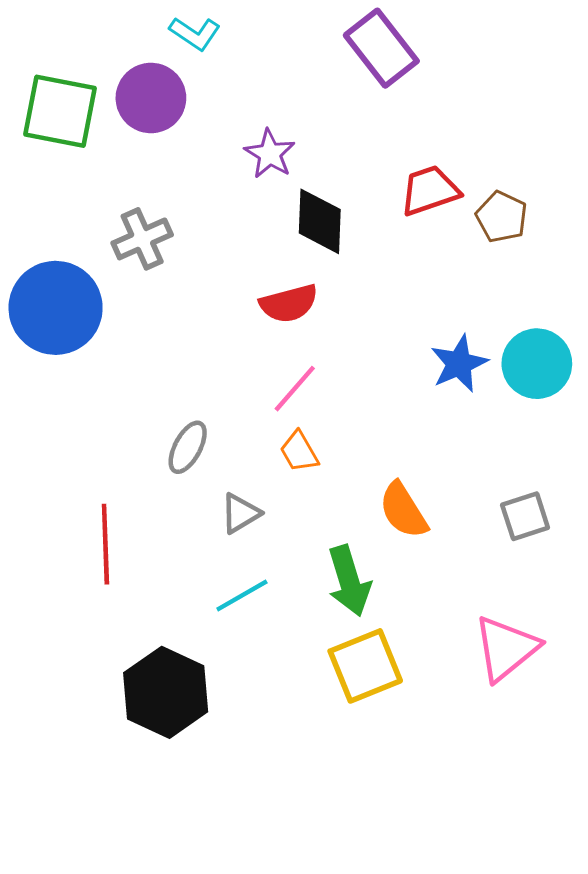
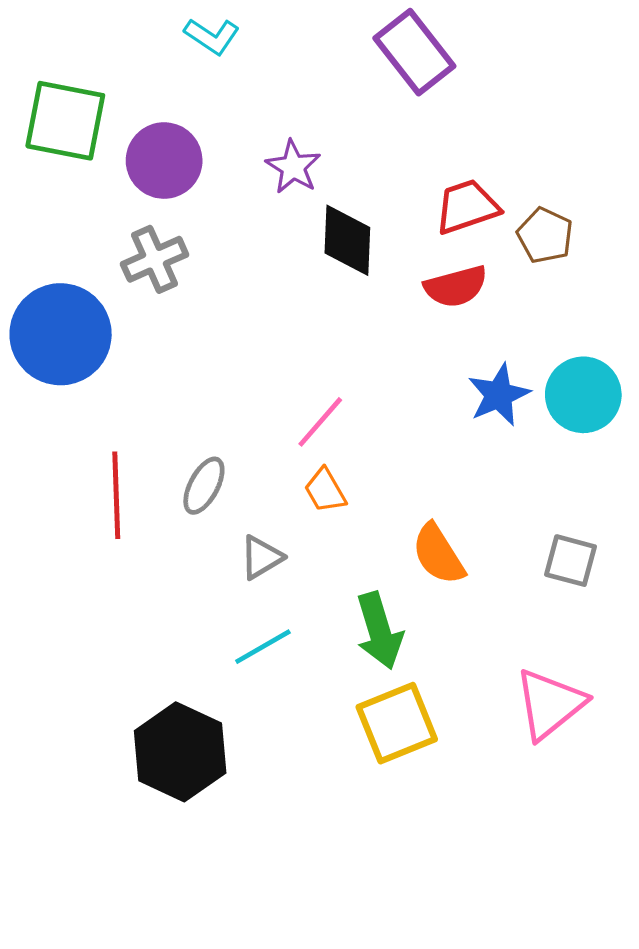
purple circle: (151, 98) -> (164, 161), moved
red semicircle: (289, 303) -> (456, 286), moved
gray square: (525, 516) -> (571, 561), turned 33
red line: (105, 544) -> (116, 495), moved

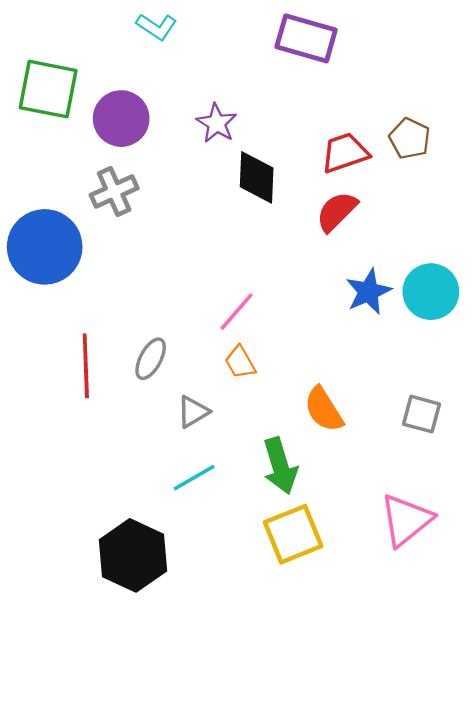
purple rectangle: (414, 52) -> (306, 38), turned -36
brown pentagon: (545, 235) -> (410, 139), moved
red semicircle: (456, 286) -> (337, 212), turned 150

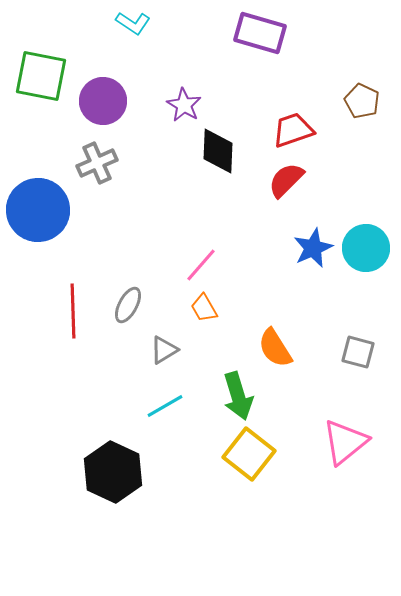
brown pentagon: (410, 139) -> (362, 101), moved
yellow square: (293, 534) -> (249, 454), turned -30

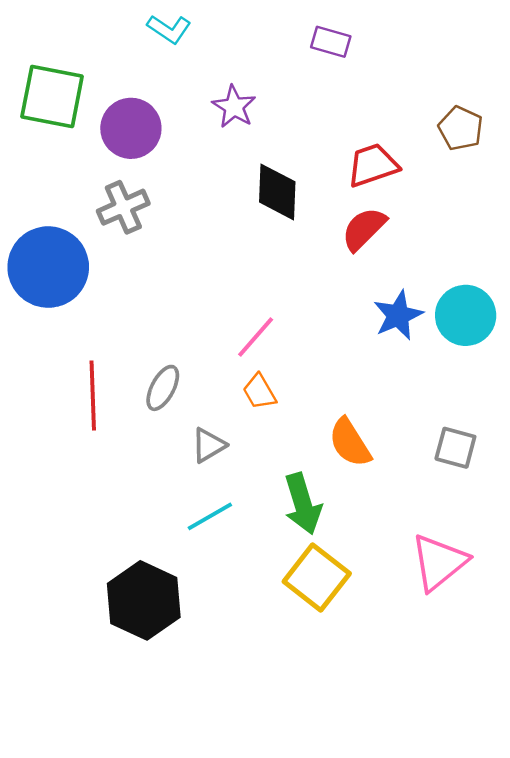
purple rectangle: (260, 33) -> (331, 42), size x0.6
purple star: (184, 105) -> (234, 107), moved

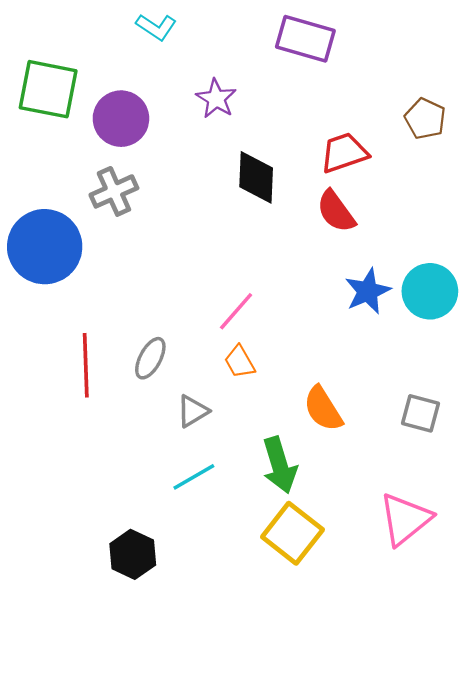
purple rectangle: (331, 42) -> (305, 39), size x1.6
red semicircle: (364, 229) -> (336, 211), turned -81
black hexagon: (144, 600) -> (133, 554), size x0.7

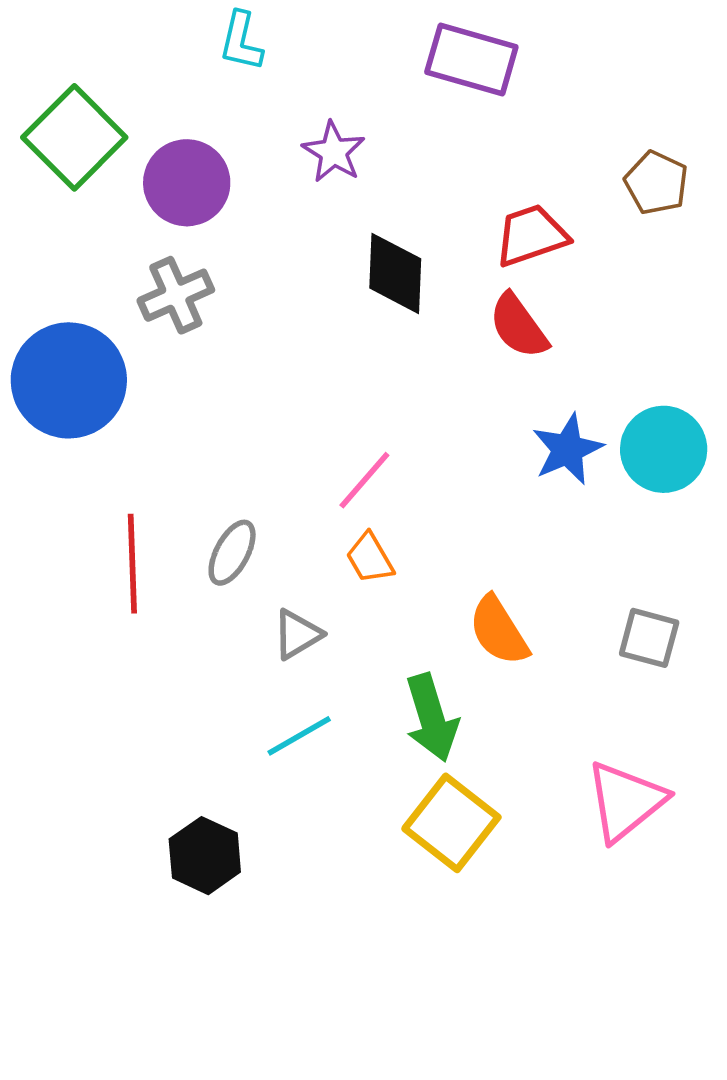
cyan L-shape: (156, 27) -> (241, 41), turned 69
green square: (48, 89) -> (74, 137), turned 34

